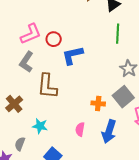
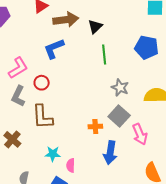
red circle: (54, 39) -> (42, 83), moved
blue L-shape: (72, 55) -> (54, 49), moved
cyan star: (40, 126) -> (53, 154), moved
pink semicircle: (80, 129) -> (71, 165), moved

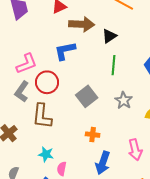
red circle: (42, 83) -> (47, 82), size x1.5
gray square: (119, 116) -> (87, 96), moved

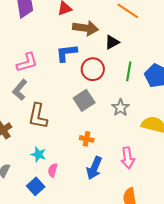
green line: (114, 65) -> (129, 71), moved
red circle: (47, 82) -> (93, 69), moved

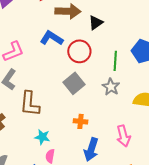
blue L-shape: (66, 53) -> (52, 38), turned 45
green line: (129, 71) -> (115, 61), moved
cyan star: (38, 154) -> (42, 137), moved

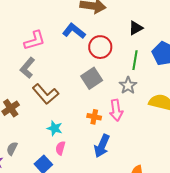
black triangle: (96, 23) -> (136, 28), moved
brown L-shape: (30, 104) -> (45, 94), turned -52
pink arrow: (123, 136) -> (116, 110), moved

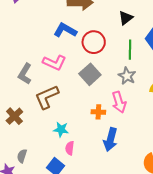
pink L-shape: (35, 40) -> (54, 63), moved, turned 50
brown L-shape: (45, 94) -> (47, 97), turned 116

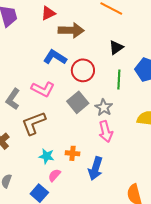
gray star: (127, 76) -> (104, 107), moved
orange cross: (98, 112) -> (73, 153), moved
pink semicircle: (70, 148) -> (54, 175), turned 32

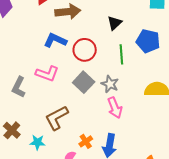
brown L-shape: (34, 123) -> (57, 118), moved
orange cross: (73, 153) -> (86, 141), moved, turned -32
cyan star: (47, 156) -> (37, 142), moved

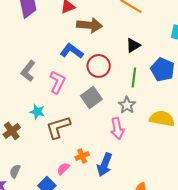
pink L-shape: (47, 74) -> (57, 82), turned -95
gray star: (110, 84) -> (127, 105), moved
gray L-shape: (19, 87) -> (28, 71), moved
cyan star: (37, 142) -> (37, 112), moved

